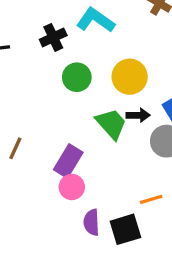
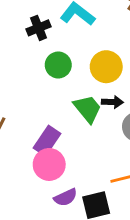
pink circle: (72, 187) -> (49, 164), size x1.4
purple semicircle: (91, 222) -> (66, 197), turned -115

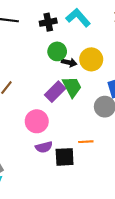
black arrow: (112, 102) -> (69, 63), moved
purple rectangle: (47, 141) -> (55, 92), moved

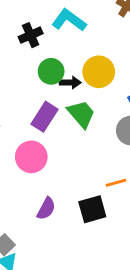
purple rectangle: (55, 92) -> (44, 117), moved
pink circle: (37, 121) -> (31, 157), moved
purple semicircle: (44, 147) -> (46, 209), moved, turned -35

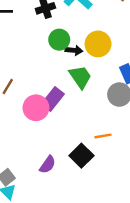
purple rectangle: (44, 117) -> (53, 99), moved
purple semicircle: (46, 209) -> (48, 165), moved
black square: (92, 209) -> (81, 156), turned -35

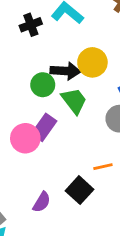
green circle: (59, 40) -> (43, 85), moved
black arrow: (74, 50) -> (65, 71), size x1.5

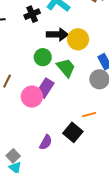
black arrow: (65, 71) -> (57, 34), moved

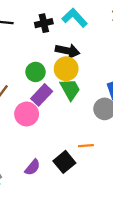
yellow circle: (78, 39) -> (66, 69), moved
green circle: (43, 57) -> (36, 72), moved
purple rectangle: (45, 88) -> (42, 95), moved

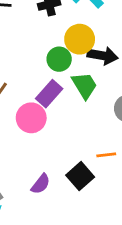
black arrow: (68, 51) -> (103, 56), moved
yellow circle: (66, 69) -> (80, 39), moved
green circle: (36, 72) -> (59, 59), moved

